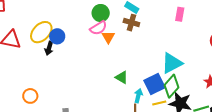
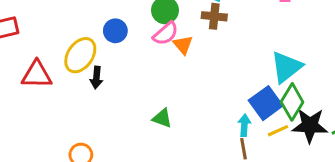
blue circle: (57, 36) -> (115, 31), moved
green triangle: (122, 77) -> (162, 118), moved

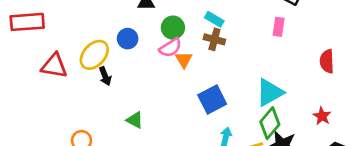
black arrow: (96, 78) -> (105, 76), turned -36
blue square: (266, 103) -> (212, 99), moved
green triangle: (162, 118) -> (135, 120), moved

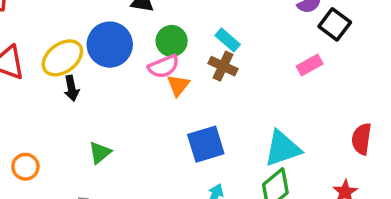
pink rectangle: (279, 27) -> (310, 65), turned 42
blue circle: (128, 39) -> (110, 45), size x1.6
red semicircle: (327, 61) -> (362, 139), moved
green triangle: (135, 120) -> (100, 153), turned 42

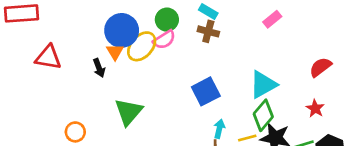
yellow ellipse: (62, 58) -> (142, 46), moved
orange triangle: (178, 85) -> (115, 52), moved
red semicircle: (362, 139) -> (320, 67), turned 55
green triangle: (100, 153) -> (129, 112), size x1.6

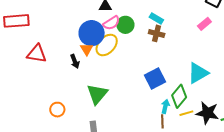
pink semicircle: (164, 40) -> (111, 23), moved
green diamond: (263, 115) -> (179, 96), moved

